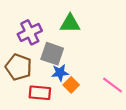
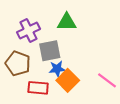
gray square: (52, 54) -> (50, 51), turned -30
orange square: (71, 85) -> (68, 80), size x1.5

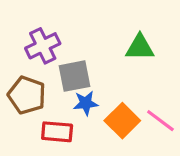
green triangle: (67, 22) -> (140, 47), moved
orange square: (68, 80) -> (122, 121), moved

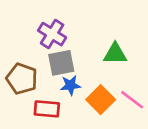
purple cross: (43, 46) -> (52, 34), moved, turned -32
green triangle: (140, 47) -> (115, 54), moved

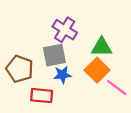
purple cross: (52, 34) -> (65, 30), moved
orange square: (101, 100) -> (97, 70), moved

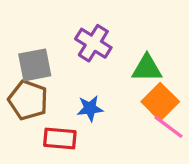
gray square: (54, 55) -> (35, 65), moved
orange square: (97, 70) -> (160, 102), moved

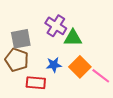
green triangle: (147, 68) -> (73, 38), moved
orange square: (160, 102) -> (80, 67), moved

